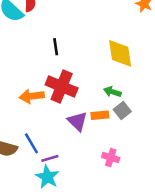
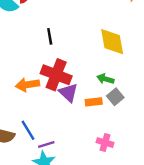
purple triangle: (77, 121) -> (68, 93), moved

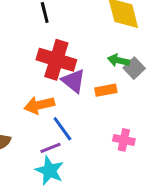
orange arrow: (27, 85) -> (39, 105), moved
gray square: (115, 97) -> (134, 68), moved
blue line: (28, 130) -> (62, 129), moved

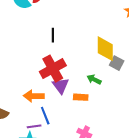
red cross: (56, 60) -> (53, 69), turned 30
gray square: (134, 68) -> (117, 63), moved, turned -32

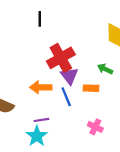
black line: (53, 35) -> (40, 19), moved
blue line: (45, 116) -> (66, 97), moved

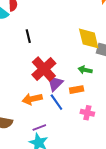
black line: (40, 19) -> (28, 36), moved
purple triangle: (69, 76) -> (55, 83), turned 36
pink cross: (95, 127) -> (87, 113), moved

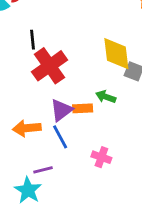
red cross: (44, 69) -> (50, 66), moved
orange rectangle: (77, 90) -> (83, 108), moved
purple line: (39, 128) -> (43, 170), moved

